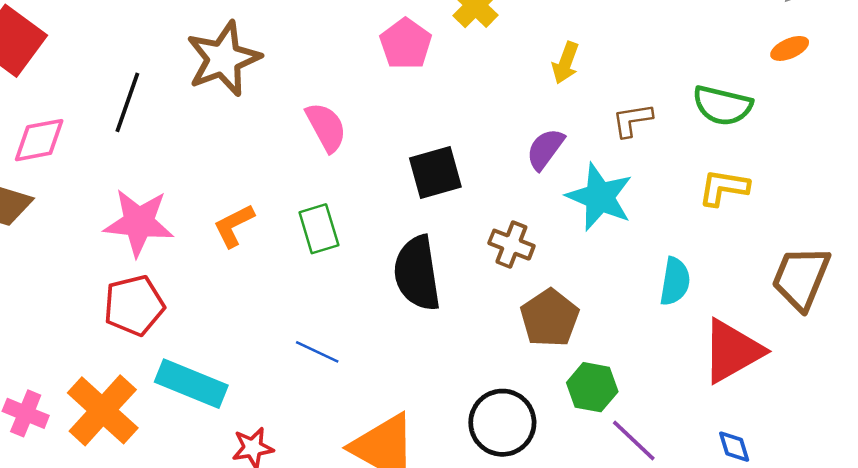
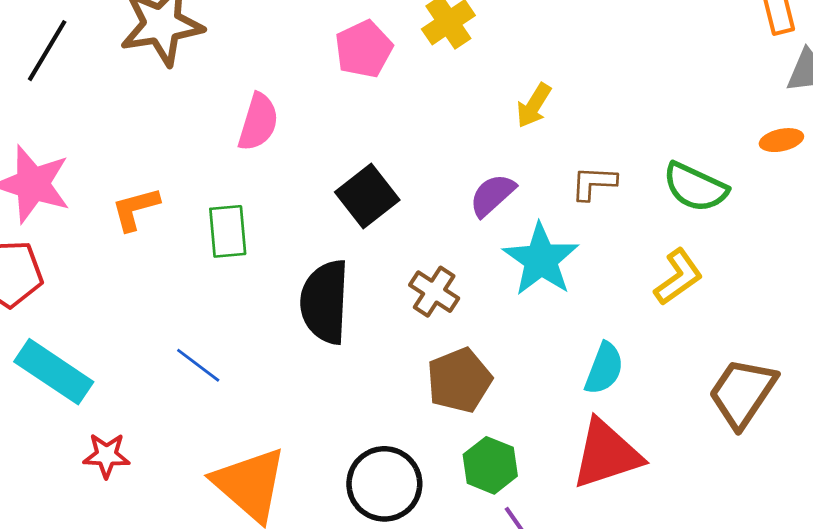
pink semicircle: (326, 127) -> (258, 122), turned 34
black square: (435, 173) -> (367, 196), turned -34
yellow L-shape: (724, 188) -> (678, 277), turned 124
red triangle: (732, 351) -> (606, 454), moved

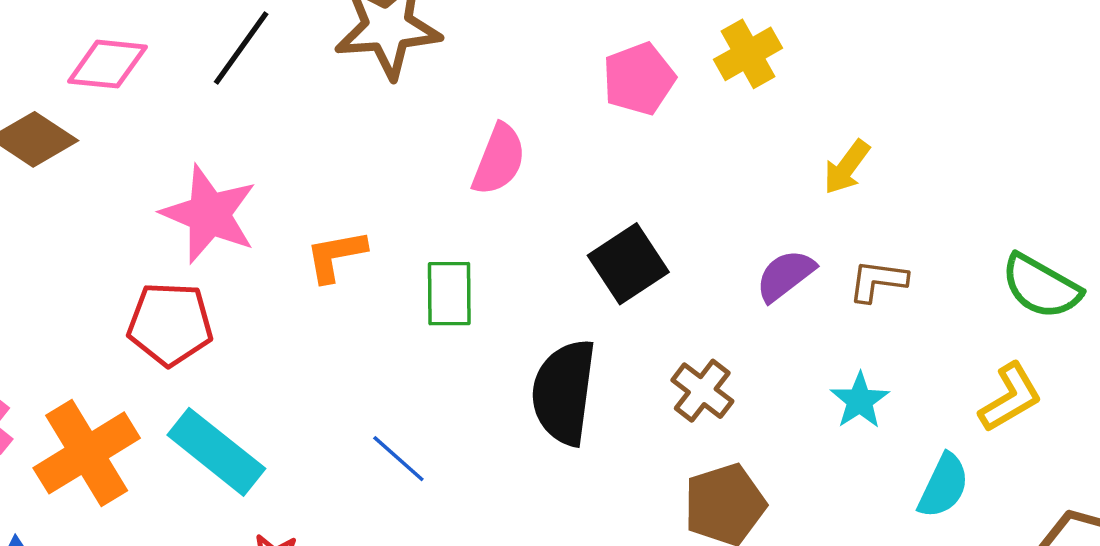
brown L-shape: (594, 183) -> (878, 281), moved
cyan star: (541, 260) -> (860, 401), moved, size x0.6
cyan semicircle: (604, 368) -> (943, 486), moved

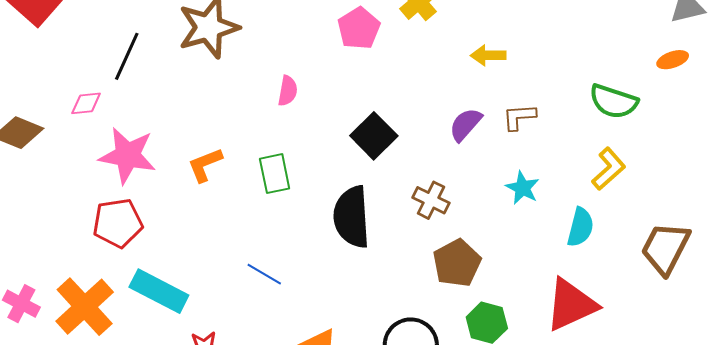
pink diamond: (107, 64) -> (86, 103), moved, size x0.7
pink semicircle: (499, 160) -> (288, 91), size x0.7
yellow arrow: (847, 167) -> (488, 55), turned 64

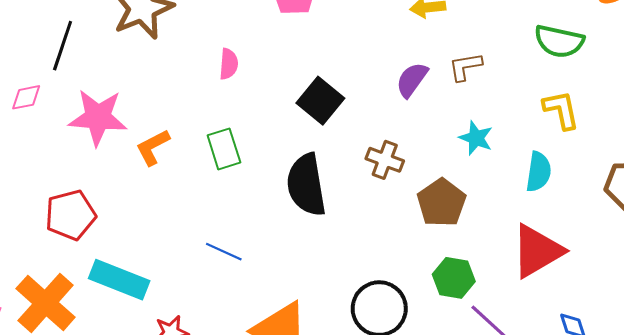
pink star: (128, 155) -> (98, 117), moved
yellow L-shape: (609, 169) -> (561, 110), turned -54
brown pentagon: (457, 263) -> (441, 203), moved

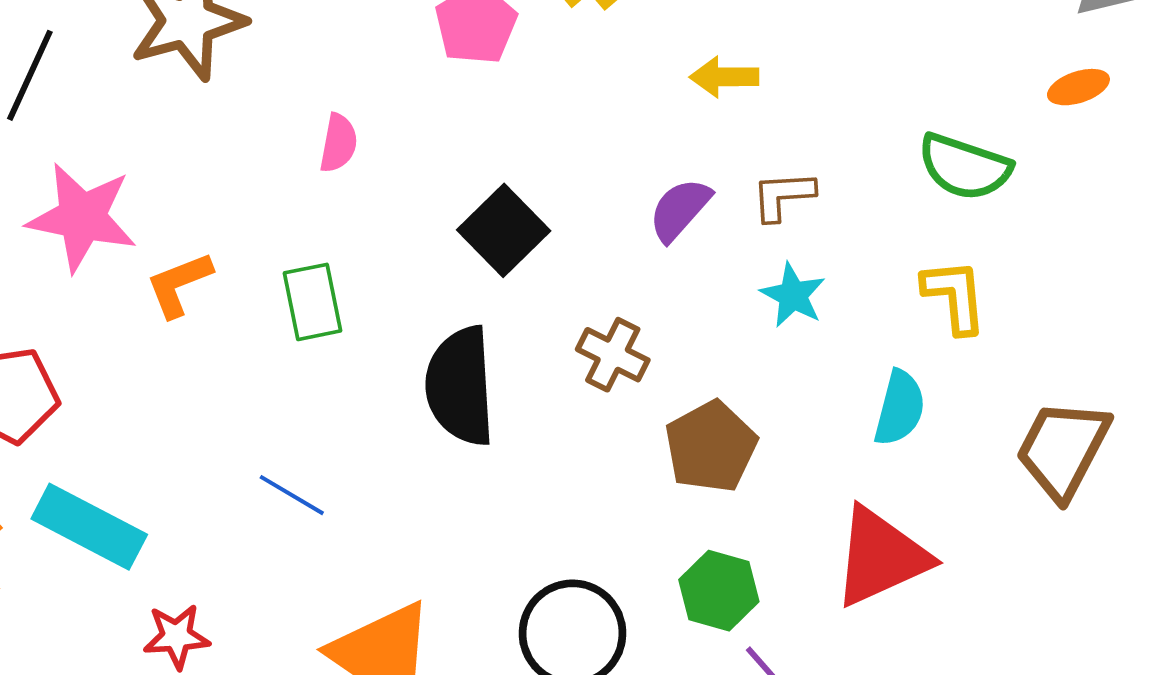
cyan star: (476, 138) -> (793, 295), moved

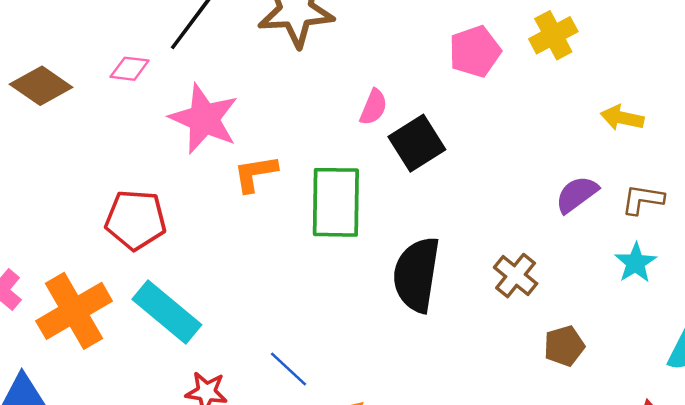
black square: (504, 230) -> (417, 143), moved
green rectangle: (312, 302) -> (336, 202), size x1.5
brown pentagon: (711, 447) -> (564, 346), size x0.7
blue line: (292, 495) -> (289, 369), moved

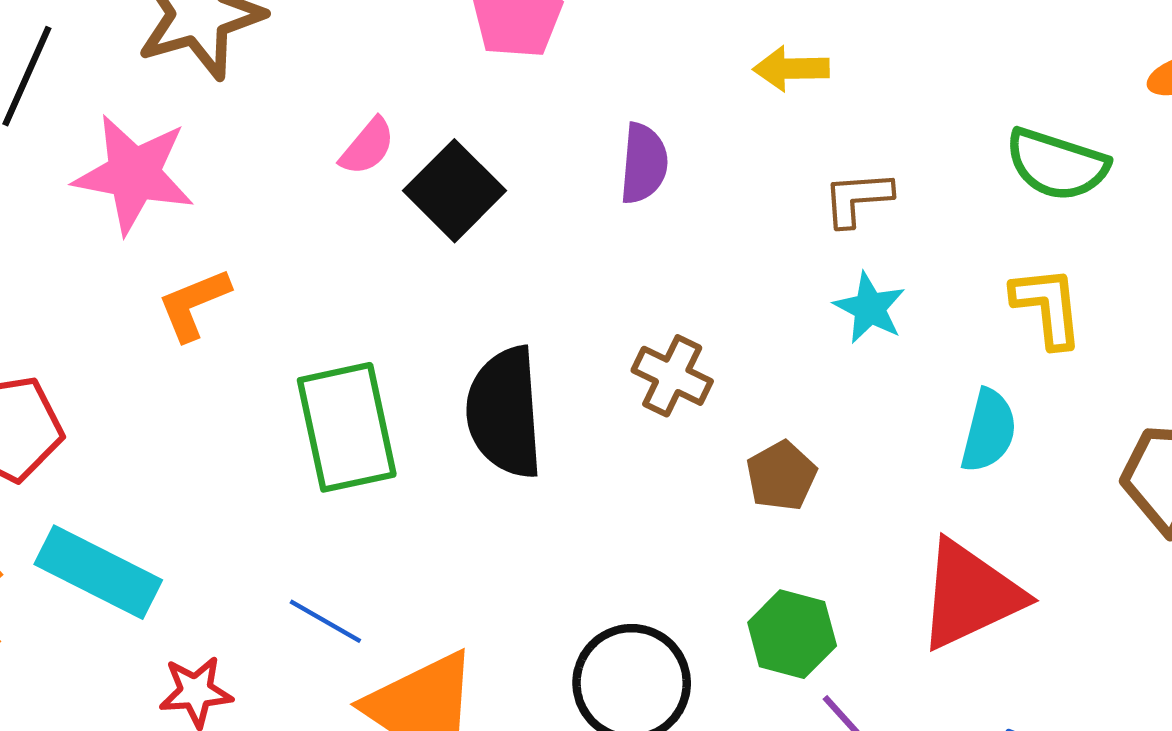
pink semicircle: (373, 107) -> (367, 147), turned 30
pink star: (204, 119) -> (134, 174), moved
purple semicircle: (577, 194) -> (644, 163), moved, turned 144
green rectangle: (336, 202) -> (347, 427), moved

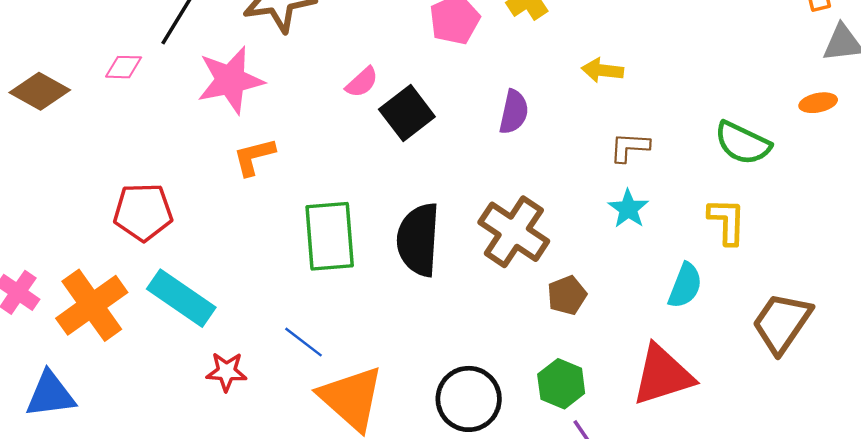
pink star: (134, 174) -> (230, 80), turned -30
brown cross: (672, 376) -> (514, 232), size x1.6

